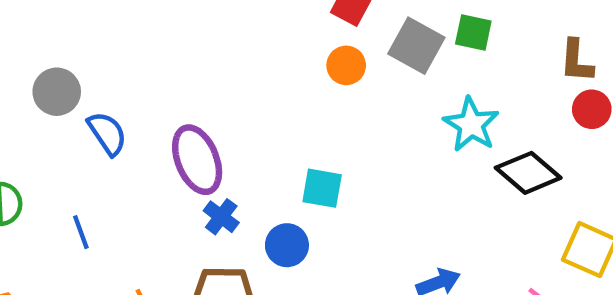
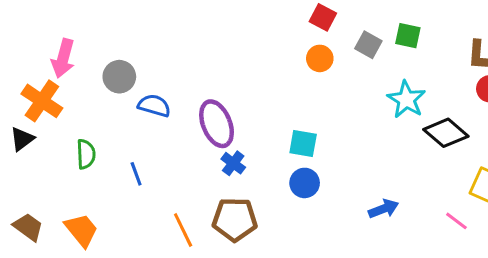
gray square: (416, 46) -> (368, 45), size x0.7
blue semicircle: (107, 133) -> (154, 105), turned -40
blue circle: (287, 245) -> (305, 183), moved

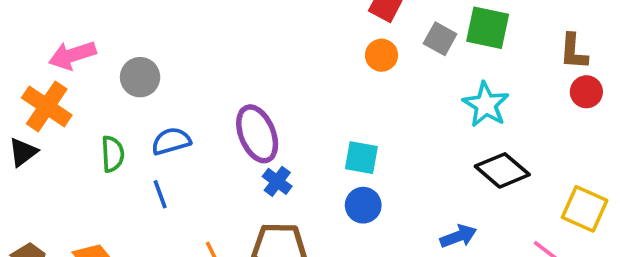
green square: (408, 36) -> (488, 28), size x1.4
pink arrow: (63, 58) -> (72, 55), turned 57
blue semicircle: (154, 105) -> (171, 141), moved, turned -32
black diamond: (446, 133) -> (502, 170), moved
green semicircle: (86, 154) -> (113, 154), moved

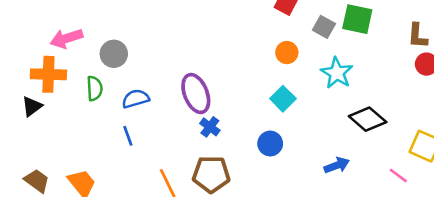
orange circle: (382, 55) -> (287, 53), moved
cyan star: (486, 105) -> (337, 73), moved
orange cross: (47, 106) -> (48, 74), turned -32
green semicircle: (113, 154) -> (95, 88), moved
cyan square: (361, 158) -> (283, 99), moved, turned 35

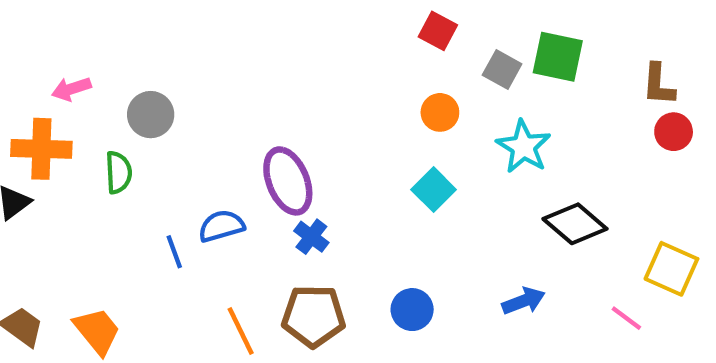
pink arrow: (66, 38) -> (71, 89), size x0.7
blue semicircle: (136, 99) -> (221, 226), moved
blue circle: (270, 144) -> (412, 310), moved

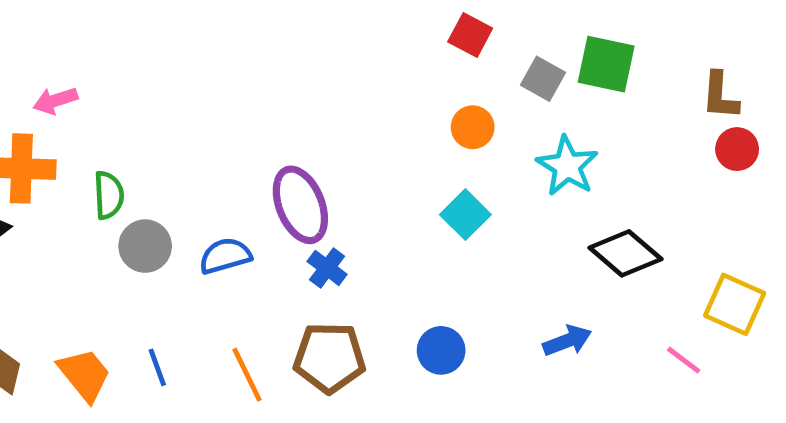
gray circle: (151, 115) -> (145, 246), moved
blue line: (174, 252) -> (157, 367), moved

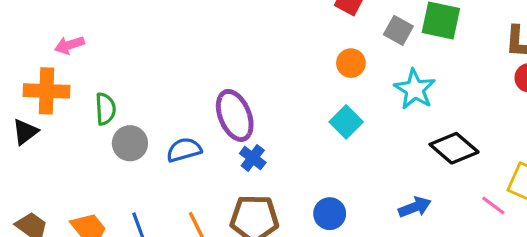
pink line: (684, 360) -> (493, 205), moved

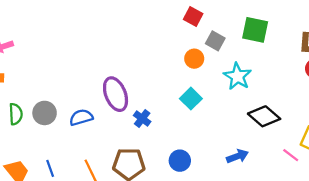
gray square: (398, 30) -> (215, 41), moved
green semicircle: (105, 109) -> (16, 114), moved
blue cross: (253, 158) -> (142, 118), moved

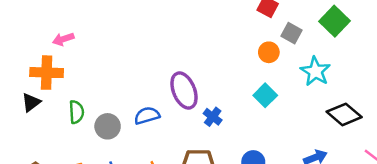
green square: (255, 30) -> (335, 21), turned 32
gray circle: (45, 113) -> (108, 126), moved

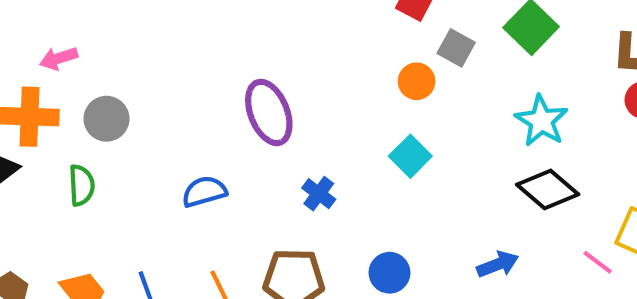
cyan star: (315, 71) -> (541, 121), moved
purple ellipse: (184, 90) -> (269, 112), moved
gray circle: (108, 126) -> (106, 119), moved

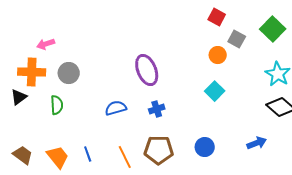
blue cross: (319, 194) -> (157, 109), moved, turned 35

